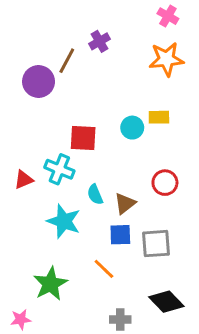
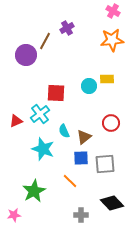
cyan cross: (59, 169) -> (40, 114), turned 30

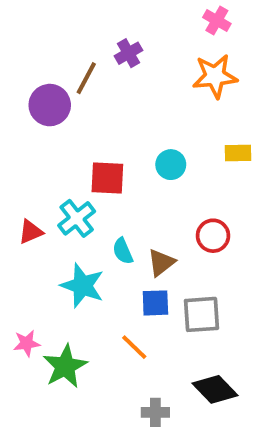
yellow rectangle: (107, 79) -> (238, 153), moved
pink star: (14, 215) -> (27, 343), moved

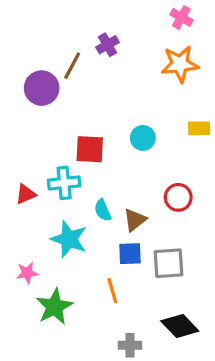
cyan cross: (77, 218) -> (64, 183), turned 32
pink star: (27, 343) -> (27, 273), moved
orange line: (134, 347) -> (112, 291), turned 30

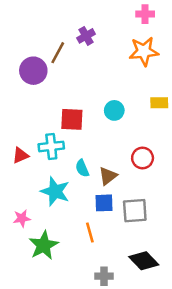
pink cross: (181, 17) -> (145, 14), turned -30

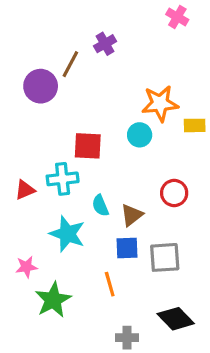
pink cross: (145, 14) -> (177, 17), turned 30
orange star: (144, 51) -> (160, 103), moved

